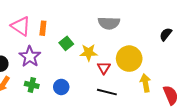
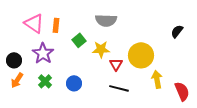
gray semicircle: (109, 23) -> (106, 20), moved
green cross: (32, 85) -> (45, 81), turned 32

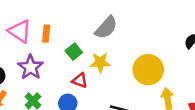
gray semicircle: (106, 20) -> (106, 28), turned -50
red triangle: (116, 64) -> (80, 80), moved, turned -40

